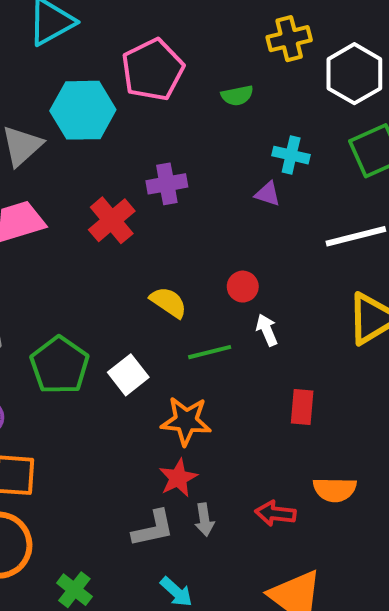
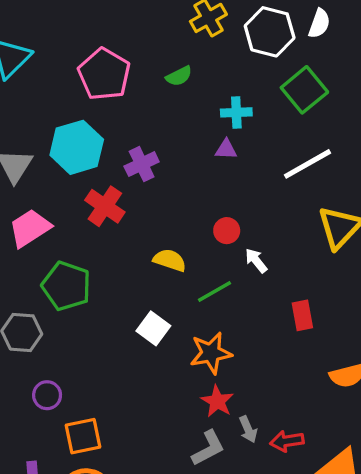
cyan hexagon: (83, 110) -> (77, 147), moved
green pentagon: (60, 365) -> (66, 286), moved
red arrow: (275, 513) -> (287, 441), moved

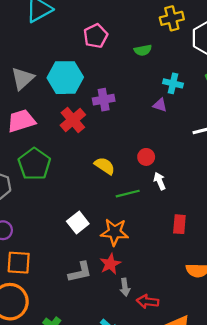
pink pentagon: (104, 74) -> (96, 36), size x0.7
white square: (153, 328) -> (78, 223), moved
gray L-shape: (208, 448) -> (80, 272), moved

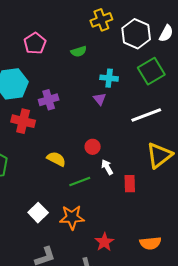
purple triangle: (160, 105) -> (100, 99), turned 40
red cross: (73, 120) -> (23, 121), turned -30
red rectangle: (179, 224) -> (130, 184), moved
red star: (110, 264) -> (104, 242), moved

